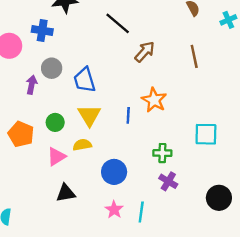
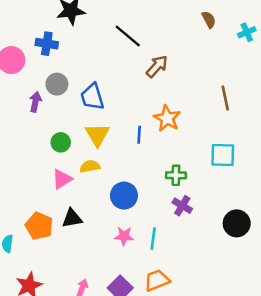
brown line: (194, 56) -> (225, 98), moved
orange pentagon: (21, 134) -> (39, 226), moved
pink star: (114, 210) -> (124, 236), turned -30

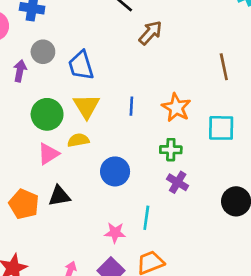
orange star: (167, 118) -> (176, 108), moved
green circle: (61, 142) -> (47, 114), size x1.5
pink star: (124, 236) -> (115, 233), moved

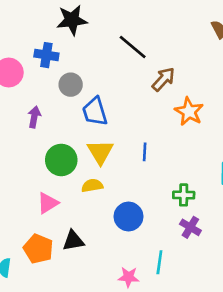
gray circle: (43, 52) -> (71, 85), moved
orange star: (176, 108) -> (189, 112), moved
pink triangle: (48, 154) -> (48, 203), moved

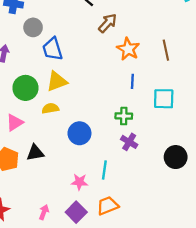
yellow triangle: (100, 152) -> (57, 81), turned 40
blue line: (145, 152) -> (132, 81), moved

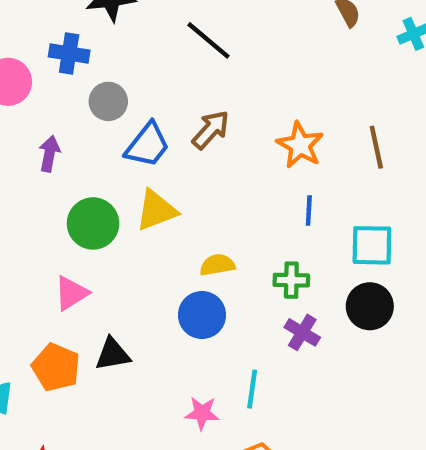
brown arrow: (108, 23) -> (211, 130), moved
blue trapezoid: (52, 49) -> (148, 145), turned -125
yellow semicircle: (50, 108) -> (217, 265), moved
black circle: (176, 157) -> (370, 306), moved

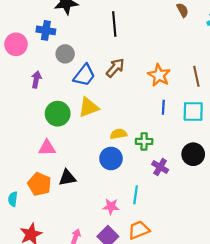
black line: (209, 40) -> (114, 24), turned 45
cyan square: (372, 245) -> (193, 112), moved
green cross: (291, 280) -> (144, 141), moved
pink triangle: (71, 293) -> (47, 148), turned 30

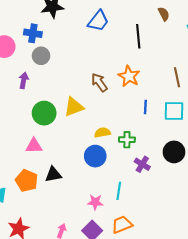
black line: (114, 24) -> (138, 36), moved
gray circle: (65, 54) -> (41, 56), moved
brown arrow: (115, 68) -> (99, 82), moved, turned -78
blue trapezoid: (84, 75) -> (98, 21), moved
orange star: (159, 75) -> (129, 76), moved

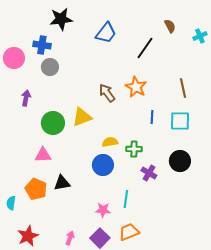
black line: (138, 36) -> (145, 48), turned 40
purple arrow: (24, 80) -> (26, 98), moved

